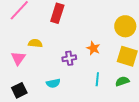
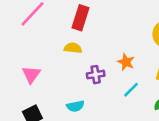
yellow semicircle: (35, 43) -> (73, 48), moved
cyan line: (97, 79) -> (131, 90), moved, turned 40

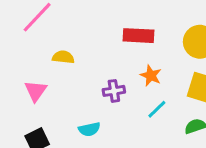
red rectangle: (80, 18) -> (138, 36), moved, turned 75
yellow semicircle: (73, 48) -> (63, 57), moved

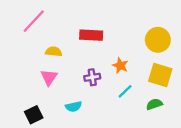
red rectangle: (138, 36) -> (91, 35), moved
pink triangle: (36, 91) -> (49, 77), moved

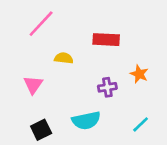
pink triangle: (49, 77) -> (33, 85), moved
cyan line: (125, 91) -> (141, 124), moved
cyan semicircle: (74, 107) -> (86, 120), size x1.5

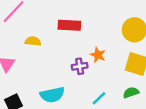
purple cross: (107, 87) -> (80, 66), moved

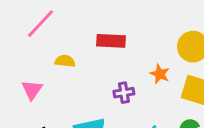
orange star: (98, 55) -> (160, 74), moved

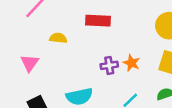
orange star: (160, 74) -> (132, 63), moved

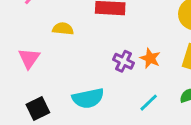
purple cross: (109, 65) -> (124, 61), turned 35

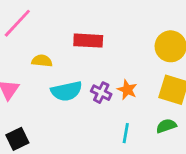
cyan semicircle: (88, 98) -> (66, 91), moved
cyan line: (149, 103) -> (126, 133), turned -36

